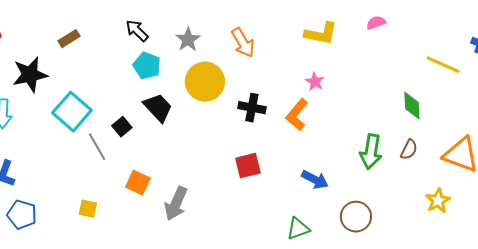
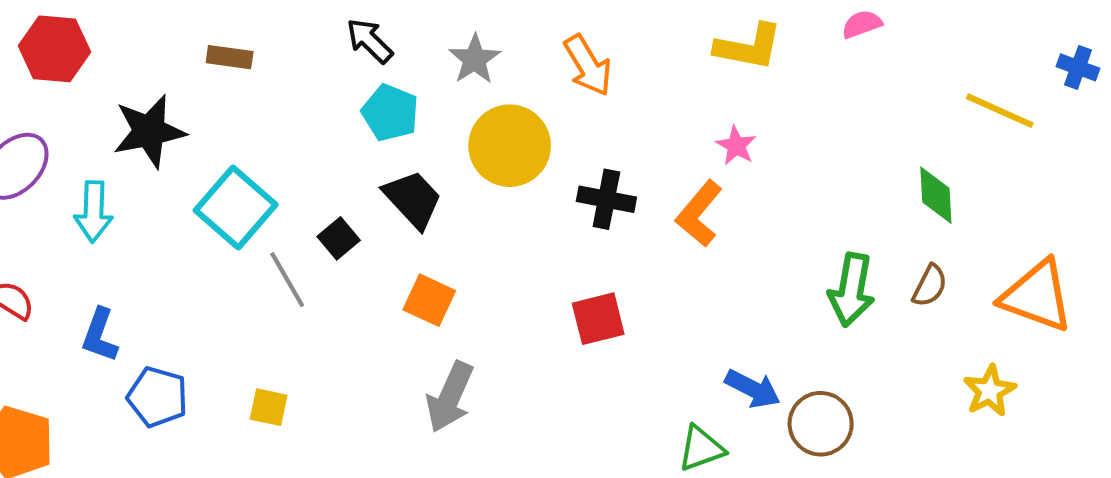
brown rectangle: (69, 39) -> (230, 57), turned 40
blue arrow: (315, 180) -> (753, 389), moved
orange square: (138, 183) -> (429, 300), moved
blue pentagon: (22, 215) -> (157, 397), moved

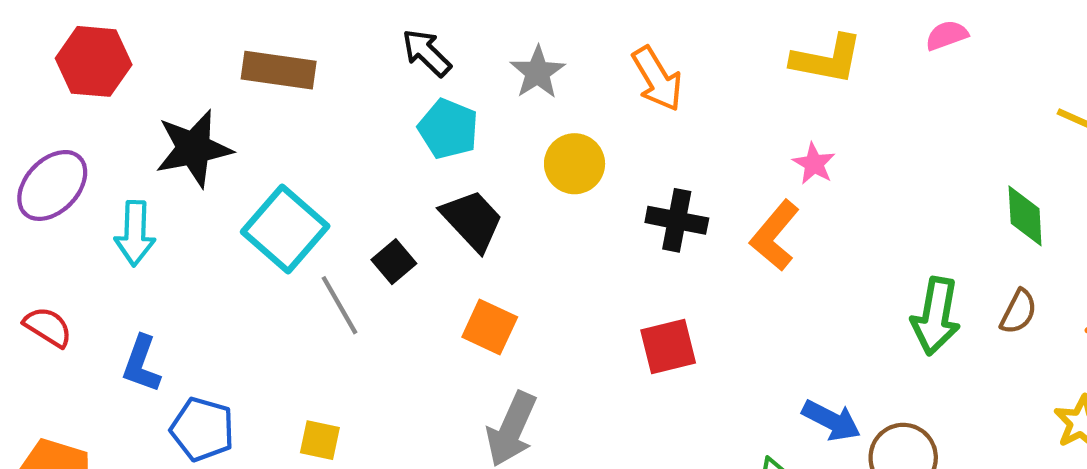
brown rectangle: (230, 57) -> (279, 70), size x1.5
yellow circle: (510, 146) -> (575, 164), size x0.7

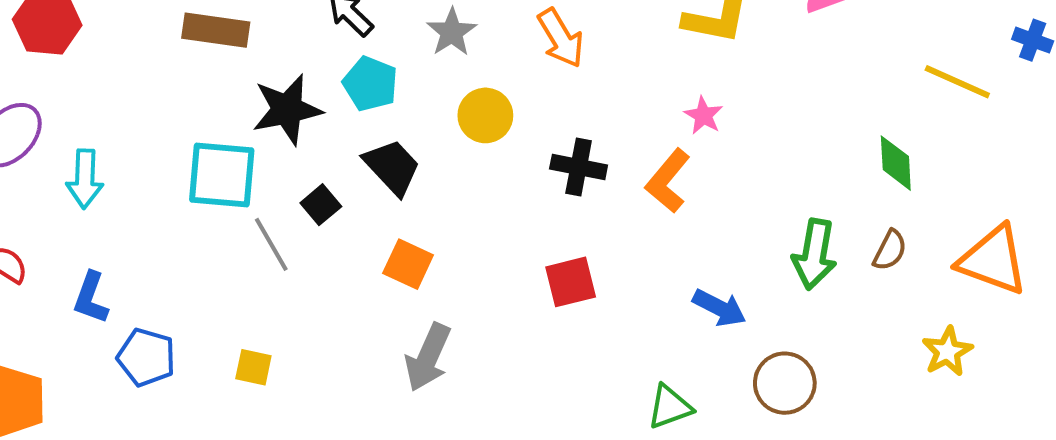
black star: (194, 148) -> (287, 109), moved
cyan square: (285, 229) -> (222, 175), turned -36
blue arrow: (831, 421) -> (719, 308), moved

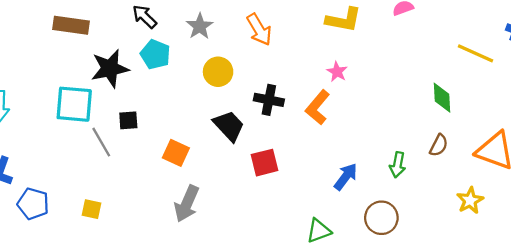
black trapezoid: (392, 167) -> (229, 126), moved
black square: (321, 205) -> (128, 120), turned 36
green arrow: (815, 254) -> (398, 165), moved, size x0.7
blue arrow: (719, 308) -> (346, 177), turned -80

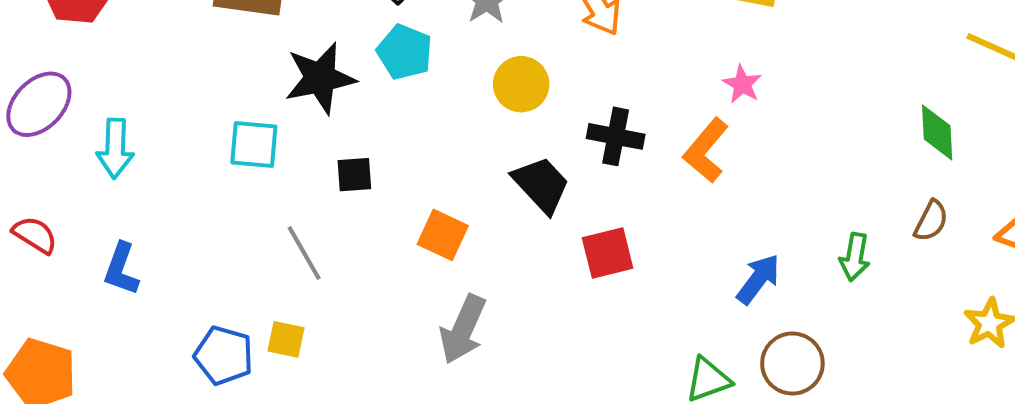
cyan square: (74, 104) -> (254, 144), size x0.7
gray line: (101, 142) -> (304, 253), moved
blue pentagon: (33, 204) -> (224, 355), moved
brown circle: (381, 218) -> (792, 364), moved

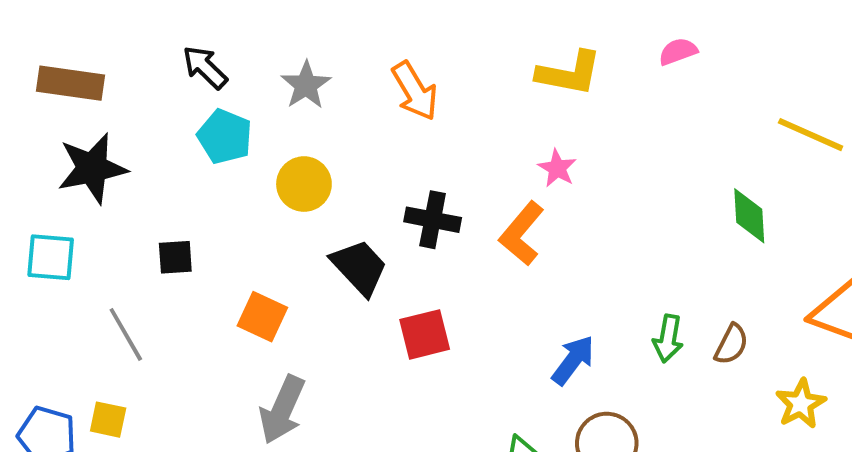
black star: (320, 78) -> (92, 168), moved
yellow circle: (521, 84) -> (304, 184), moved
cyan square: (254, 144) -> (51, 257), moved
brown semicircle: (931, 221) -> (731, 344), moved

